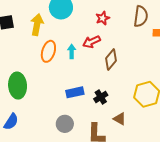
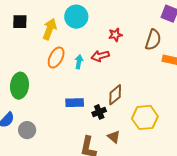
brown diamond: (111, 59) -> (115, 95), moved
gray circle: (65, 124) -> (27, 130), moved

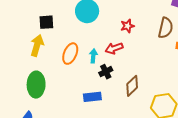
black square: (20, 22) -> (46, 22), moved
yellow arrow: (50, 29) -> (37, 45), moved
black cross: (99, 112) -> (106, 72), moved

